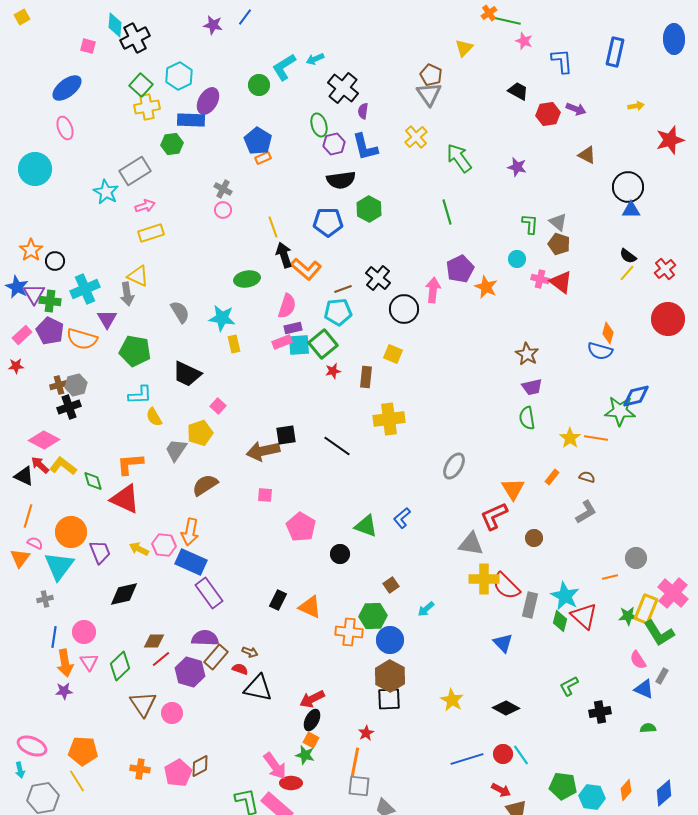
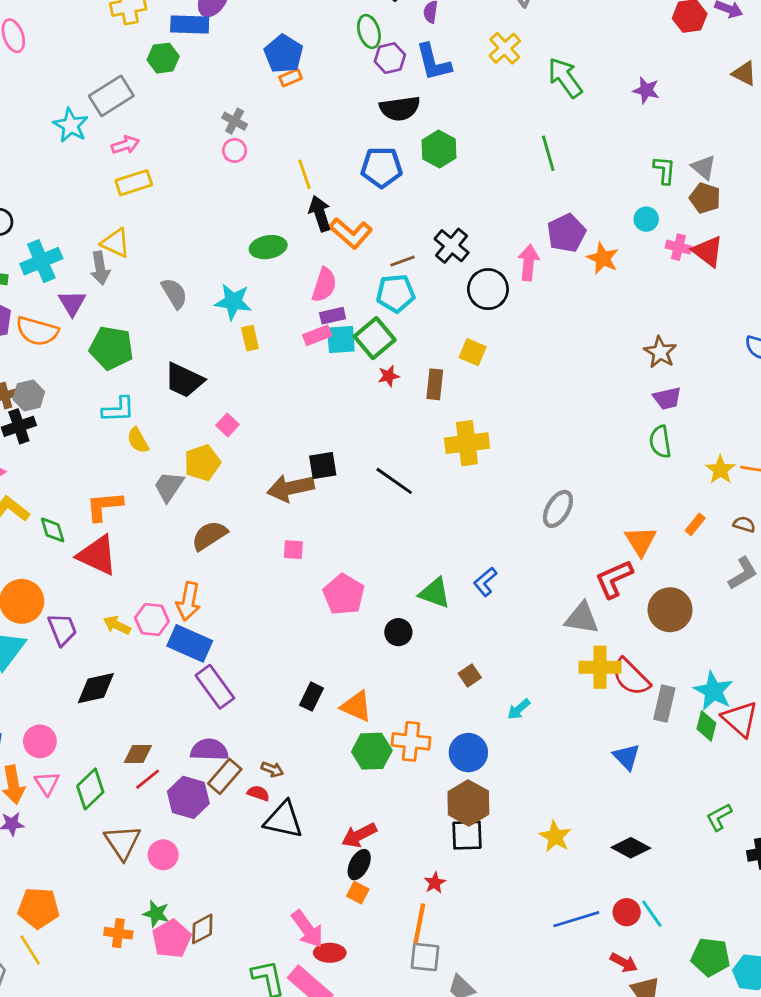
brown circle: (534, 538) -> (670, 610), size x1.8
green hexagon: (373, 616) -> (372, 751), moved
green star: (305, 755) -> (156, 914), moved

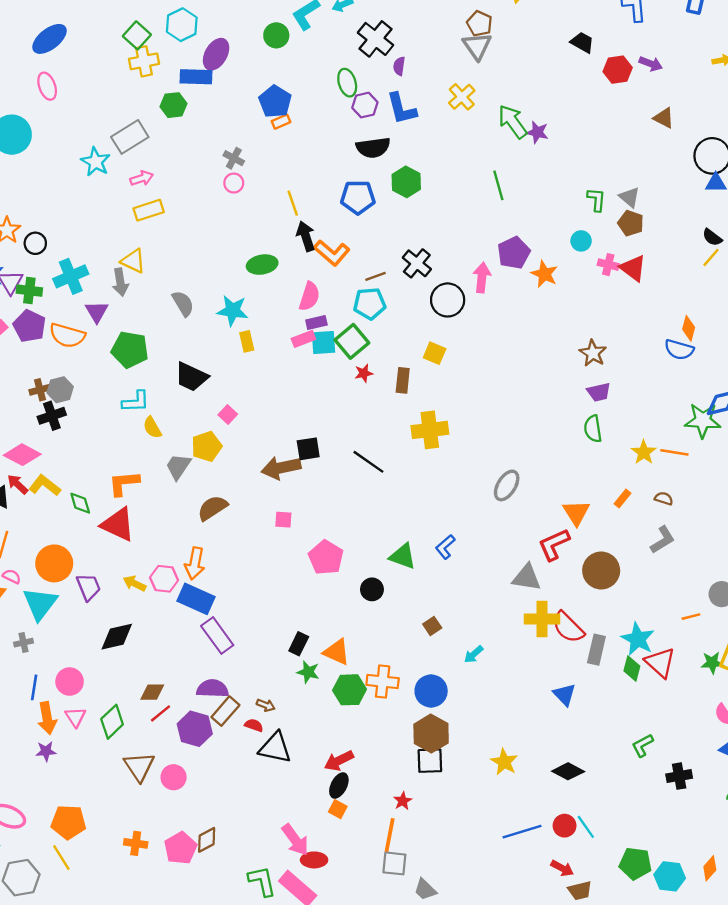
purple star: (646, 90) -> (537, 132), moved
green star: (156, 914) -> (308, 672), moved

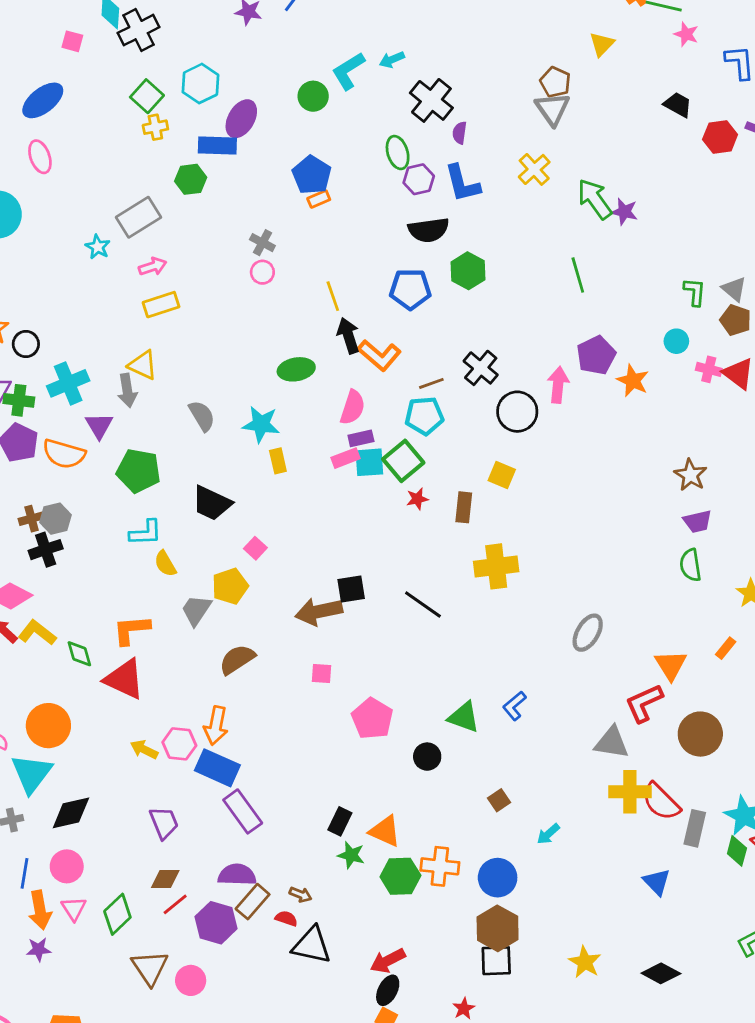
yellow cross: (144, 61) -> (155, 127), size x0.7
cyan star: (96, 162) -> (98, 247), size x0.7
purple trapezoid: (88, 587) -> (164, 823), moved
black diamond: (117, 637) -> (71, 813), moved

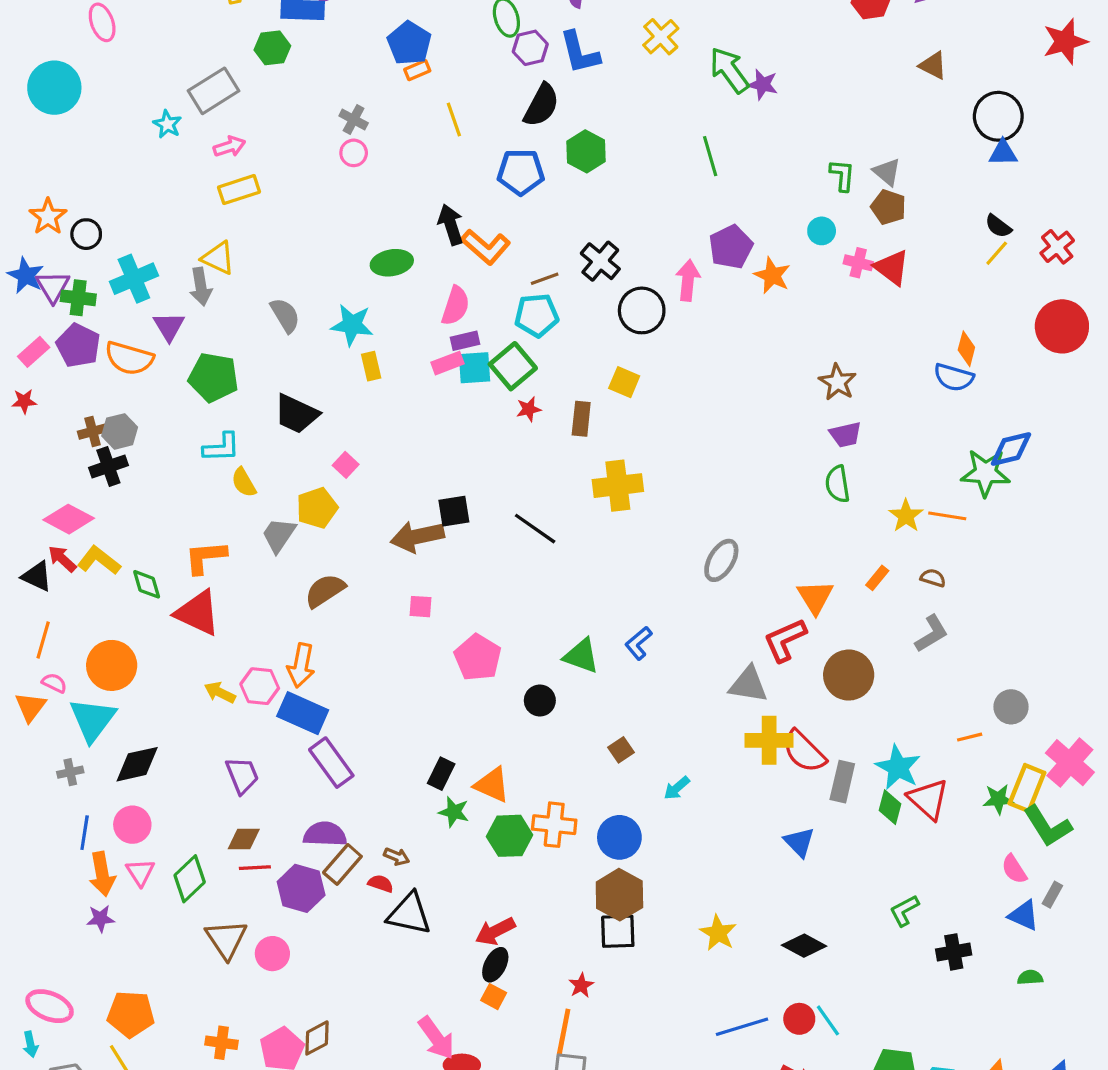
black semicircle: (429, 230) -> (541, 105), turned -54
yellow line: (333, 296) -> (454, 119), moved
red line: (175, 904) -> (255, 868), turned 36

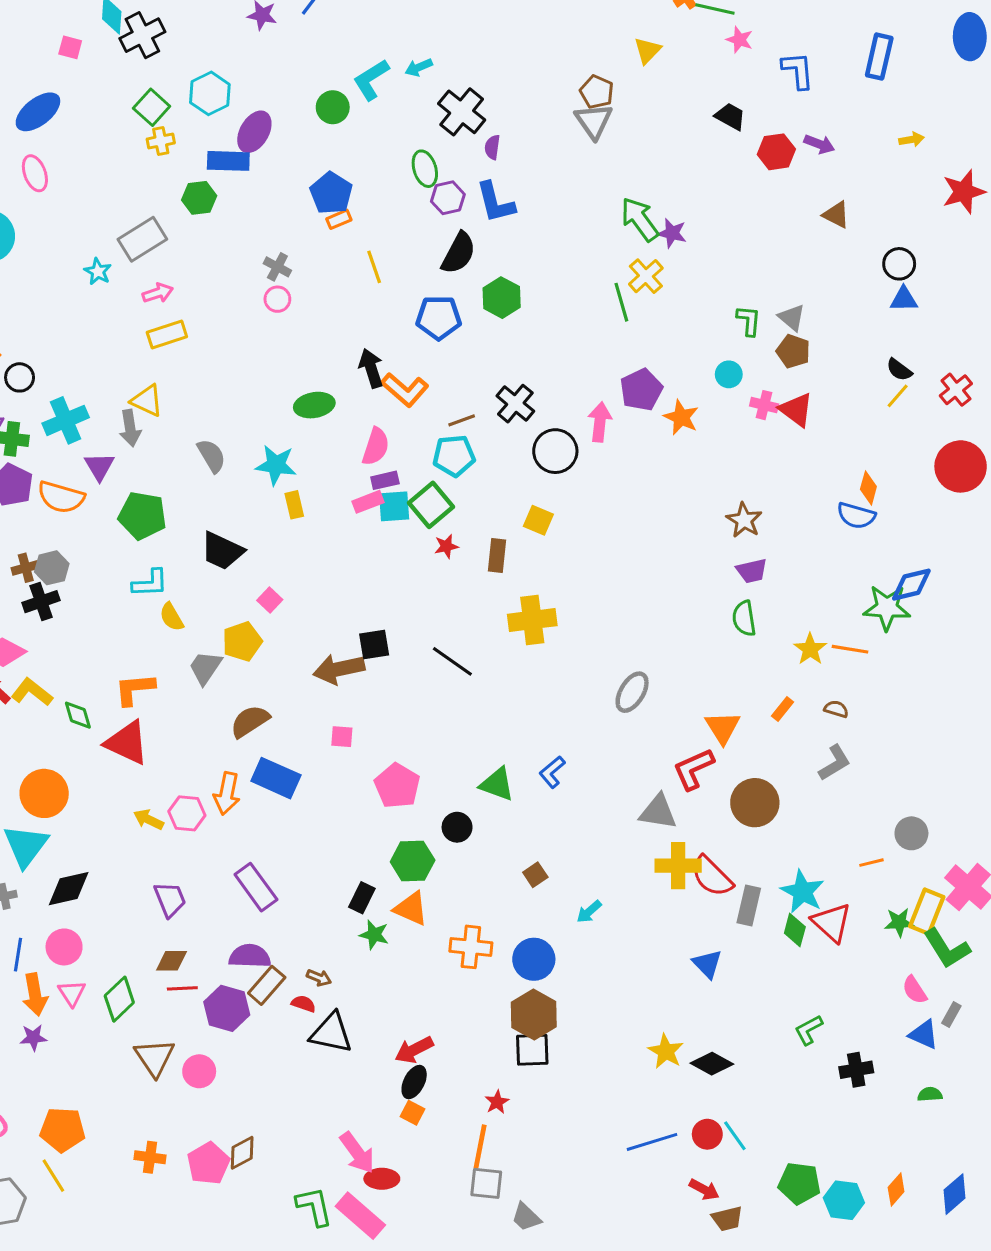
yellow cross: (661, 37) -> (646, 276), moved
black circle: (998, 116) -> (899, 264), size x0.7
blue rectangle: (303, 713) -> (276, 778), moved
green hexagon: (510, 836) -> (413, 861), moved
yellow star: (718, 933) -> (666, 1051), moved

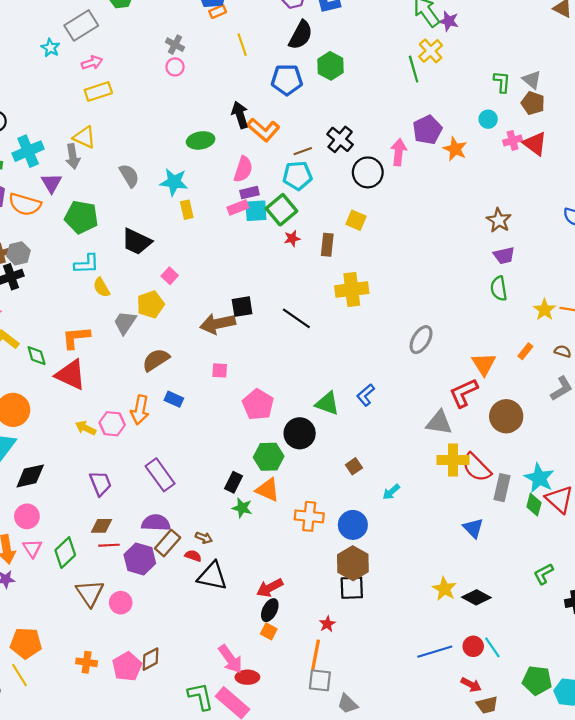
pink cross: (764, 405) -> (513, 140), turned -30
blue rectangle: (276, 778) -> (174, 399), size x0.6
black circle: (457, 827) -> (300, 433), size x1.5

